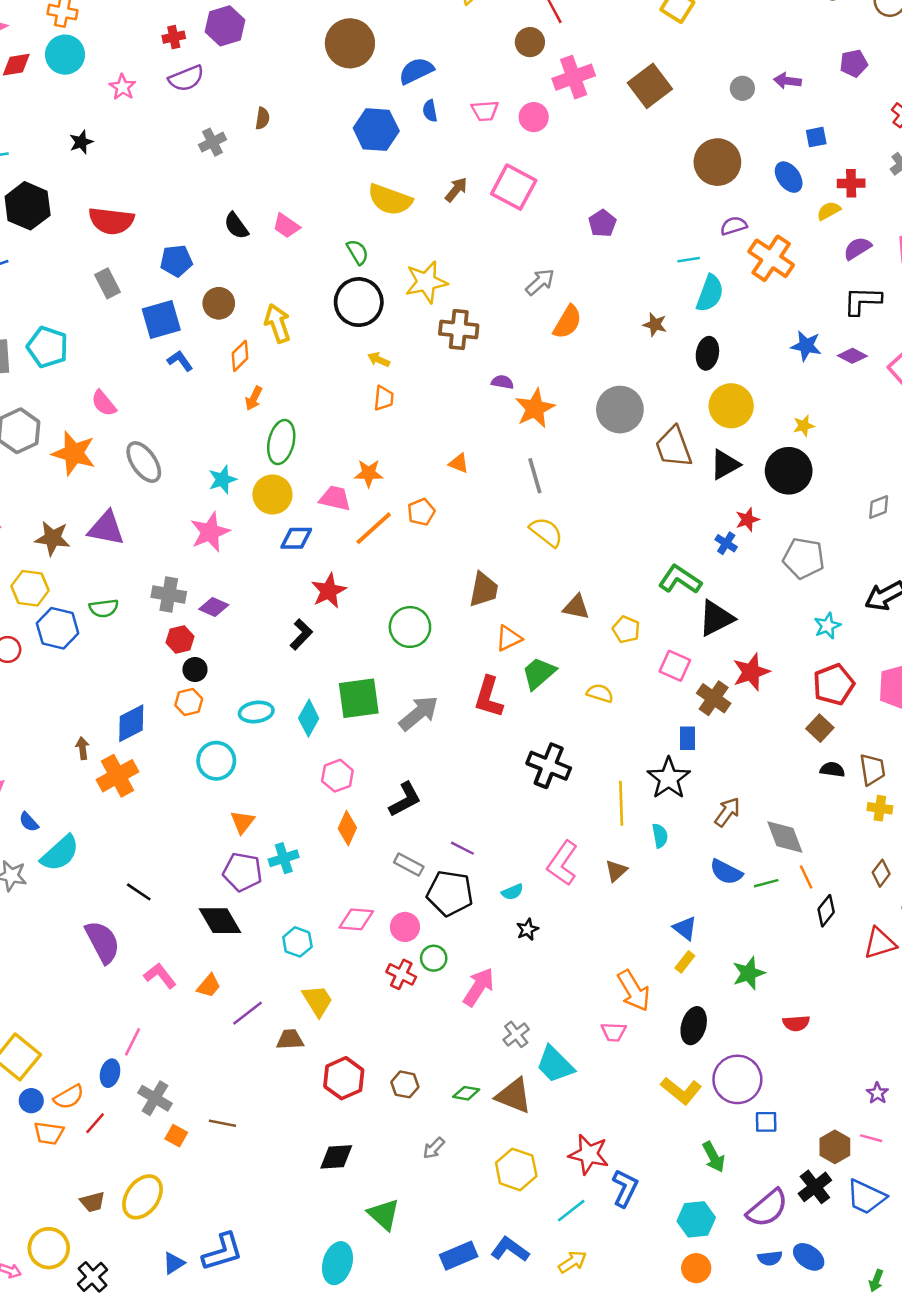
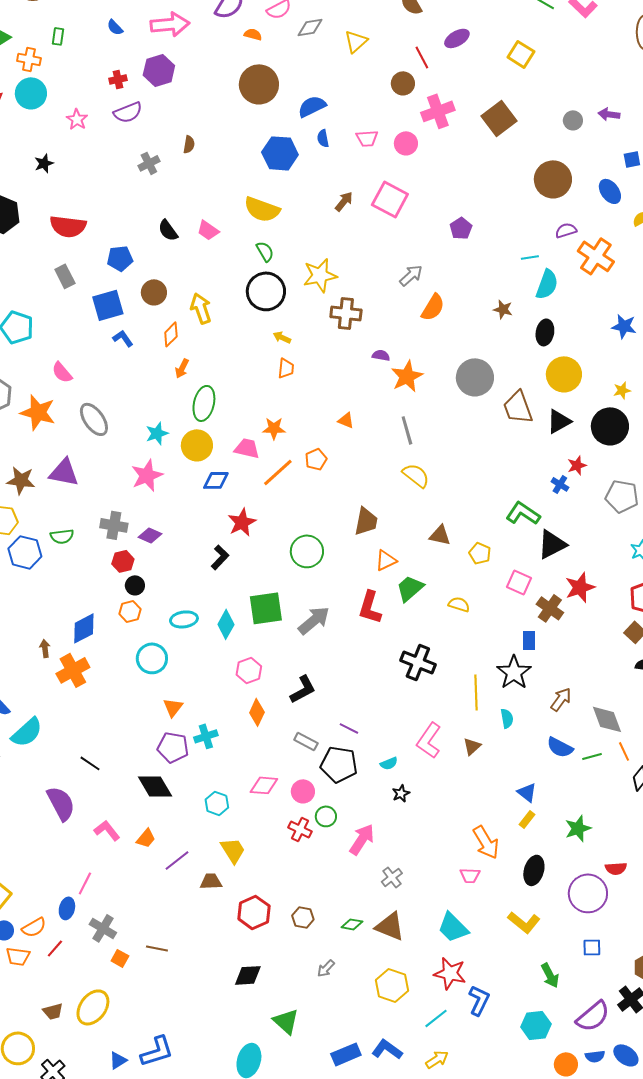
yellow semicircle: (390, 200) -> (262, 209), moved
cyan trapezoid: (555, 1064) -> (453, 927), moved
purple circle: (737, 1079) -> (588, 893), moved
orange circle: (696, 1268) -> (566, 1064), moved

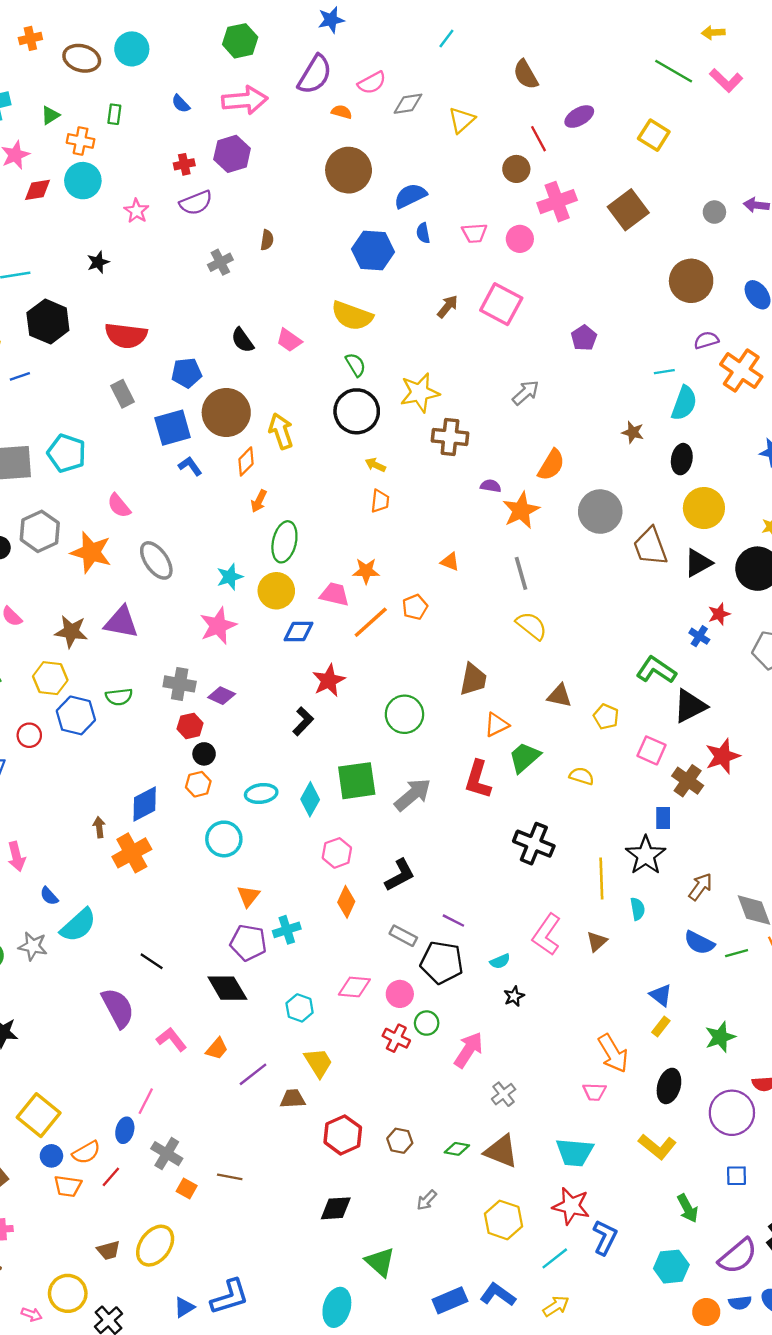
brown circle: (154, 292) -> (226, 412), size x1.6
orange semicircle: (433, 307) -> (551, 465), moved
cyan trapezoid: (453, 927) -> (575, 1152), turned -40

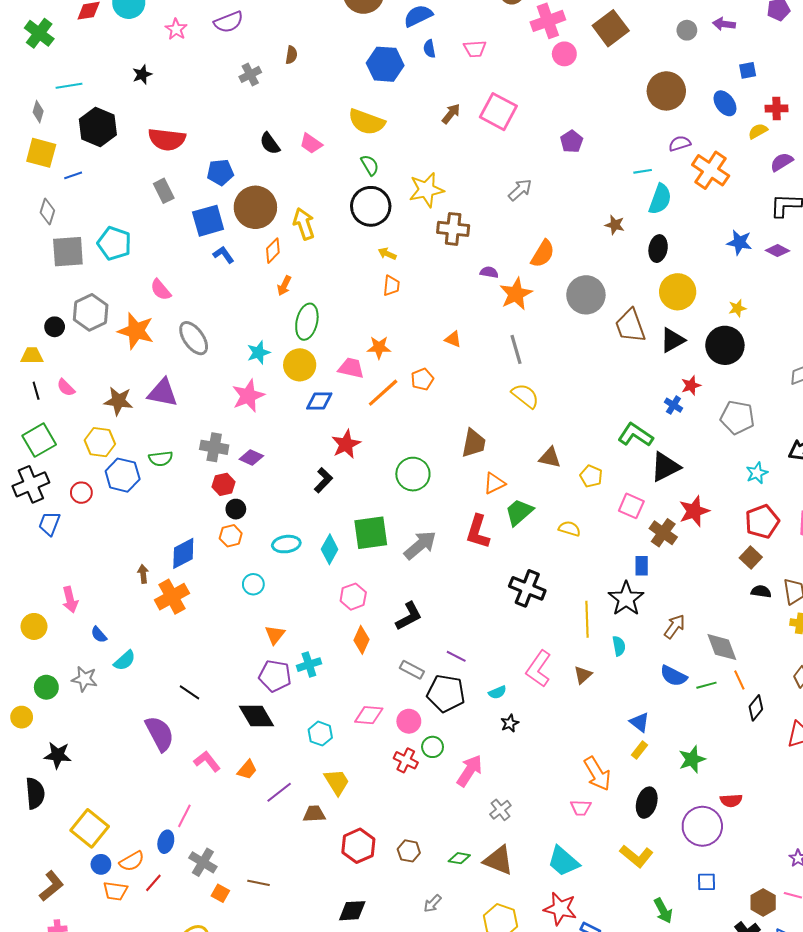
pink circle: (520, 239) -> (564, 54), moved
cyan circle: (224, 839) -> (253, 584), size x0.7
cyan semicircle: (78, 925) -> (125, 660), size x0.7
cyan trapezoid: (575, 1152) -> (563, 861), turned 36

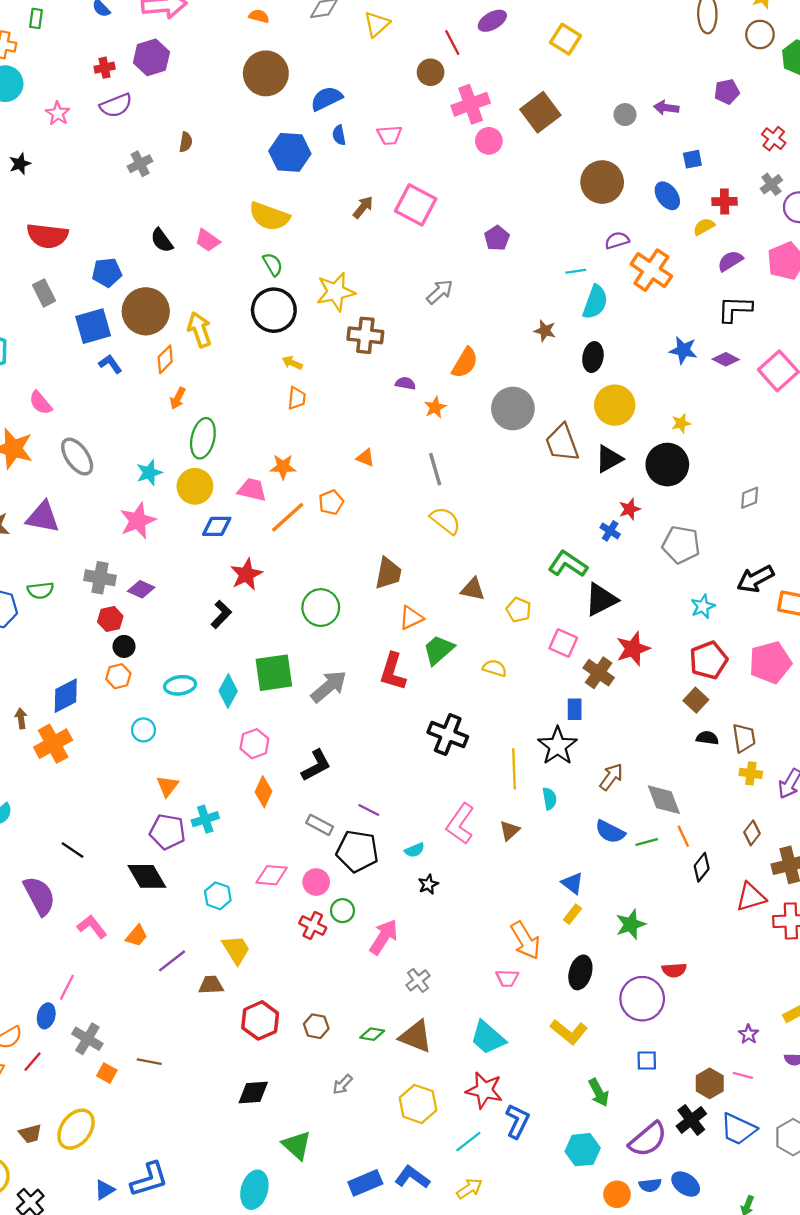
orange star: (516, 294) -> (435, 407), size x0.6

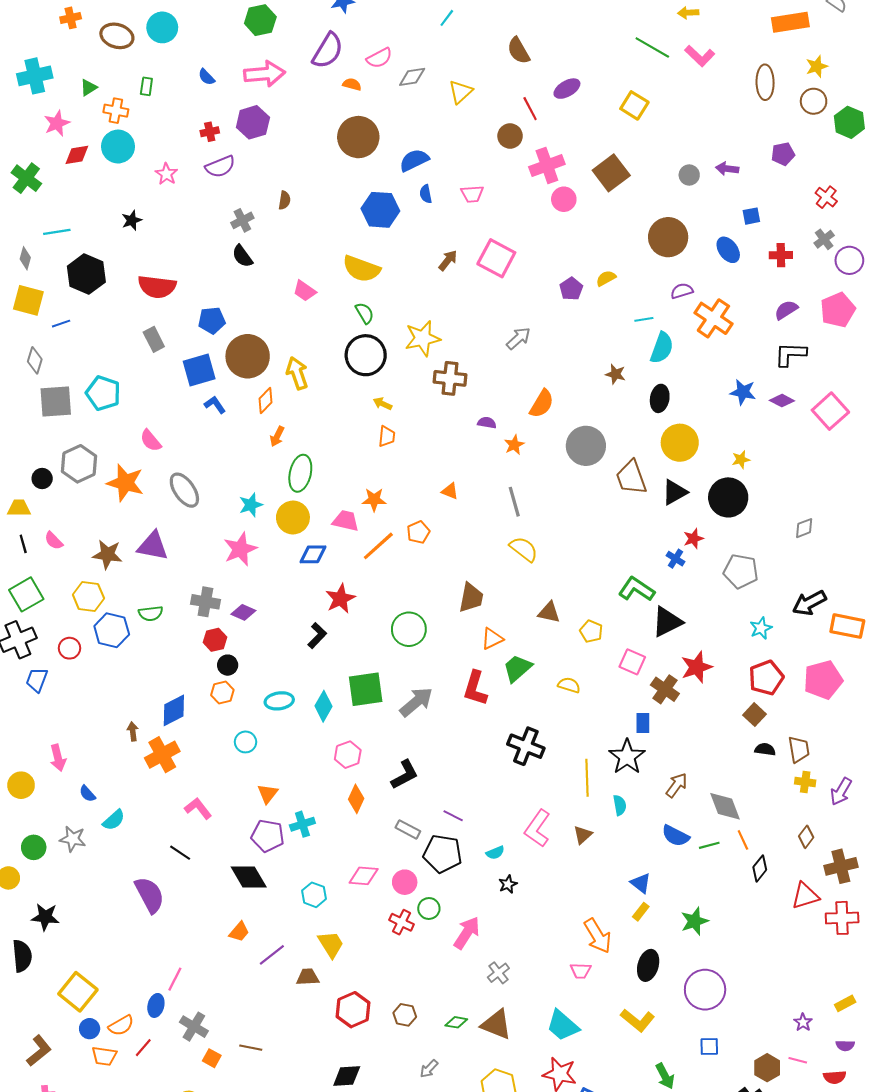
yellow semicircle: (704, 227) -> (606, 278), moved
black semicircle: (162, 240) -> (242, 256), moved
pink L-shape: (92, 927) -> (198, 808), moved
red semicircle: (674, 970) -> (835, 1077), moved

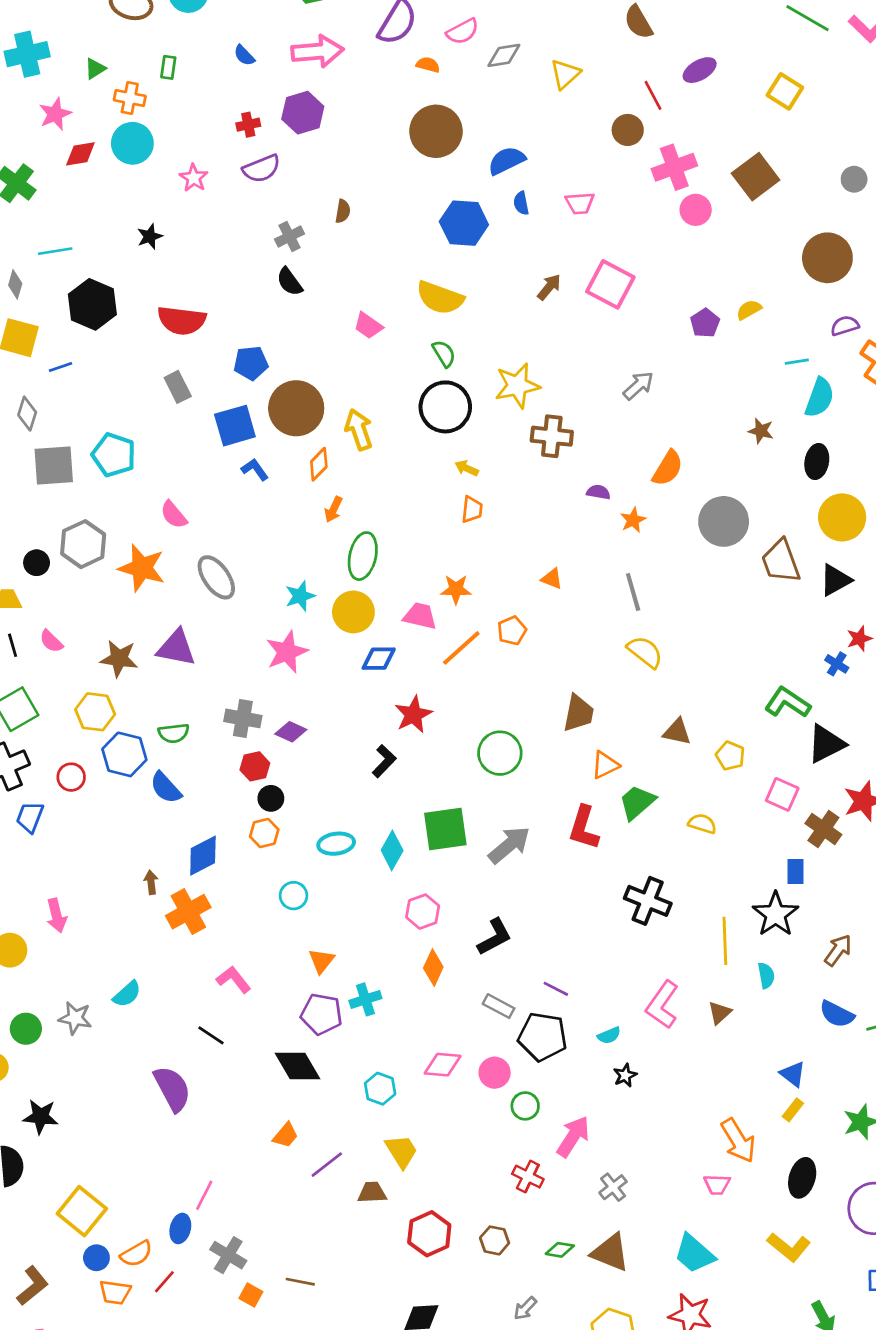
blue semicircle: (87, 794) -> (166, 788), moved, size x1.5
red cross: (401, 922) -> (528, 1177), moved

